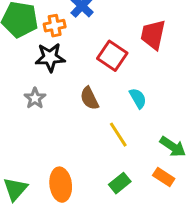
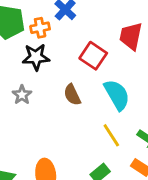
cyan semicircle: (138, 98) -> (117, 95), size x1.6
yellow line: (118, 135) -> (111, 135), moved

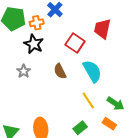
black star: (36, 57) -> (34, 44), turned 30

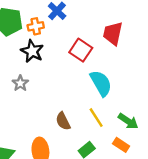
brown semicircle: (60, 71) -> (63, 121), moved

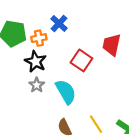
gray star: (20, 83) -> (37, 85), moved
cyan semicircle: (101, 83) -> (66, 92), moved

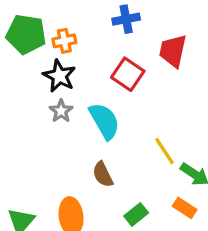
blue cross: (59, 23) -> (126, 19), moved, turned 36
yellow line: (96, 124) -> (165, 151), moved

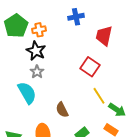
green pentagon: (26, 34) -> (16, 26), turned 30
red square: (128, 74) -> (90, 67), moved
cyan semicircle: (104, 121) -> (27, 93), moved

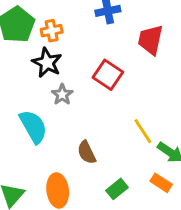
red square: (90, 67) -> (108, 75), moved
gray star: (37, 72) -> (62, 95), moved

